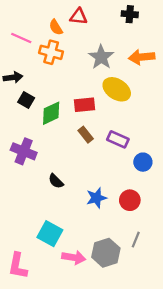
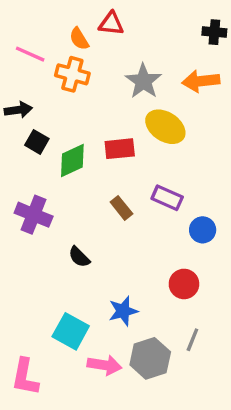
black cross: (130, 14) -> (214, 32), moved
brown rectangle: (86, 135) -> (121, 208), moved
blue star: (96, 198) -> (123, 311), moved

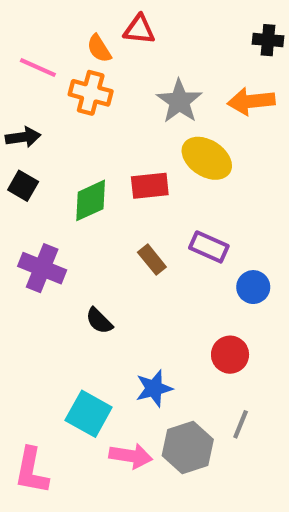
black square: (37, 142) -> (23, 186), moved

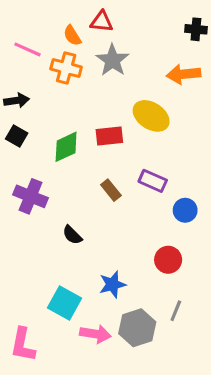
gray star: (179, 101) -> (112, 60), moved

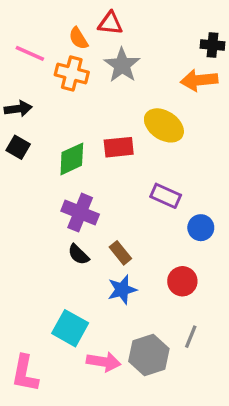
black cross: (196, 29) -> (213, 45), moved
brown rectangle: (111, 190) -> (120, 253), moved
purple cross: (31, 196) -> (80, 213), moved
blue star: (112, 284) -> (122, 290), moved

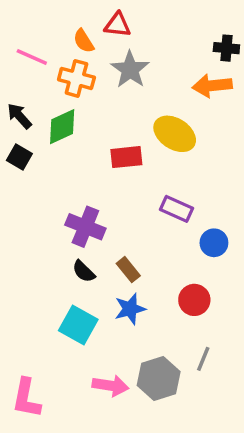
black arrow: (18, 109) -> (19, 116), turned -124
green diamond: (72, 159) -> (62, 127), moved
cyan square: (70, 328) -> (78, 325), moved

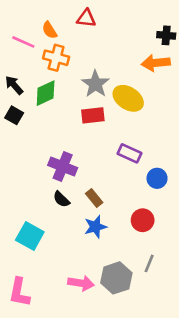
orange semicircle: (84, 41) -> (50, 30), moved
gray star: (130, 70) -> (95, 84), moved
cyan square: (78, 325) -> (30, 236), moved

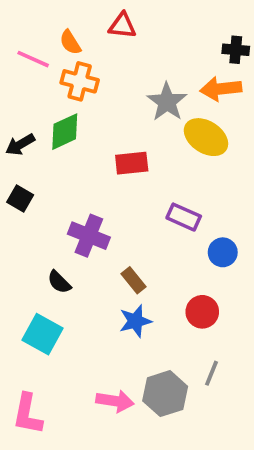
gray star: (95, 84) -> (167, 102), moved
black arrow: (14, 85) -> (20, 145), moved, turned -78
yellow ellipse: (128, 98) -> (206, 137), moved
black square: (14, 115) -> (20, 198), moved
black semicircle: (61, 199) -> (59, 282), moved

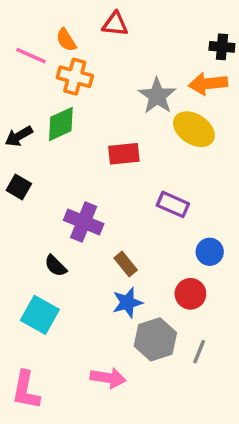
blue circle: (223, 252) -> (210, 252), moved
gray hexagon: (165, 394) -> (155, 339), moved

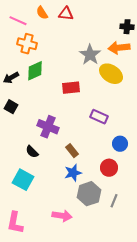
orange semicircle: (66, 40) -> (42, 13), moved
pink line: (31, 56) -> (18, 21), moved
orange cross: (75, 77) -> (27, 44), moved

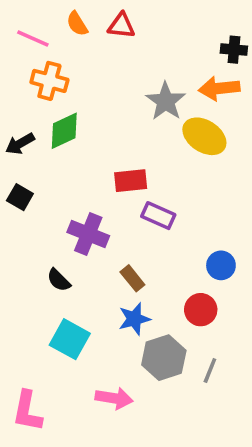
red rectangle: (71, 88) -> (131, 181), moved
purple rectangle: (99, 117) -> (158, 216), moved
cyan square: (23, 180) -> (70, 339), moved

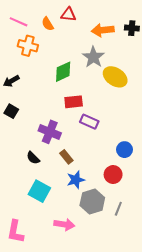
orange semicircle: (77, 24) -> (48, 24), moved
orange arrow: (219, 88) -> (103, 30), moved
green diamond: (64, 131) -> (63, 72), moved
brown rectangle: (132, 278) -> (66, 157), moved

